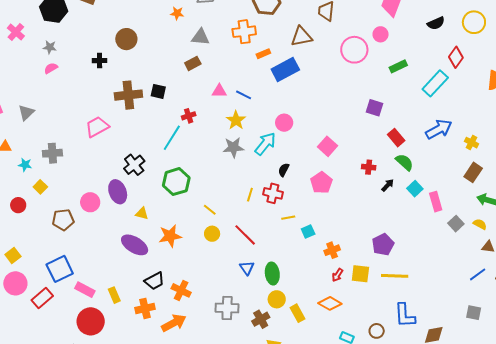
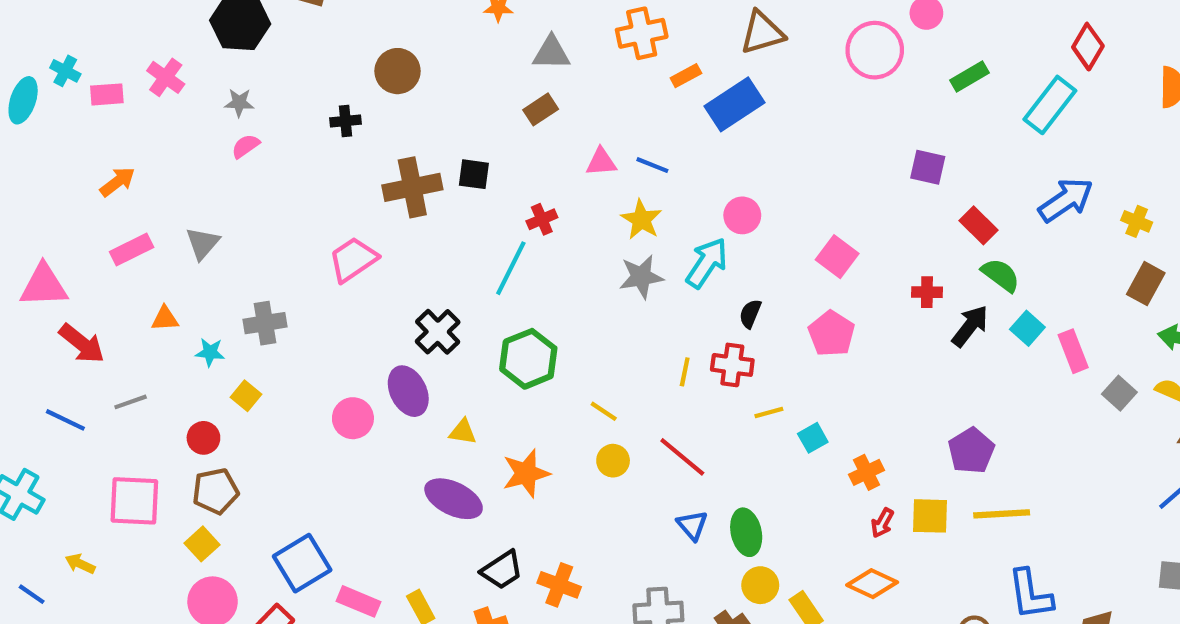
black arrow: (388, 185) -> (970, 326), size x1.5
brown pentagon: (63, 220) -> (215, 491), moved

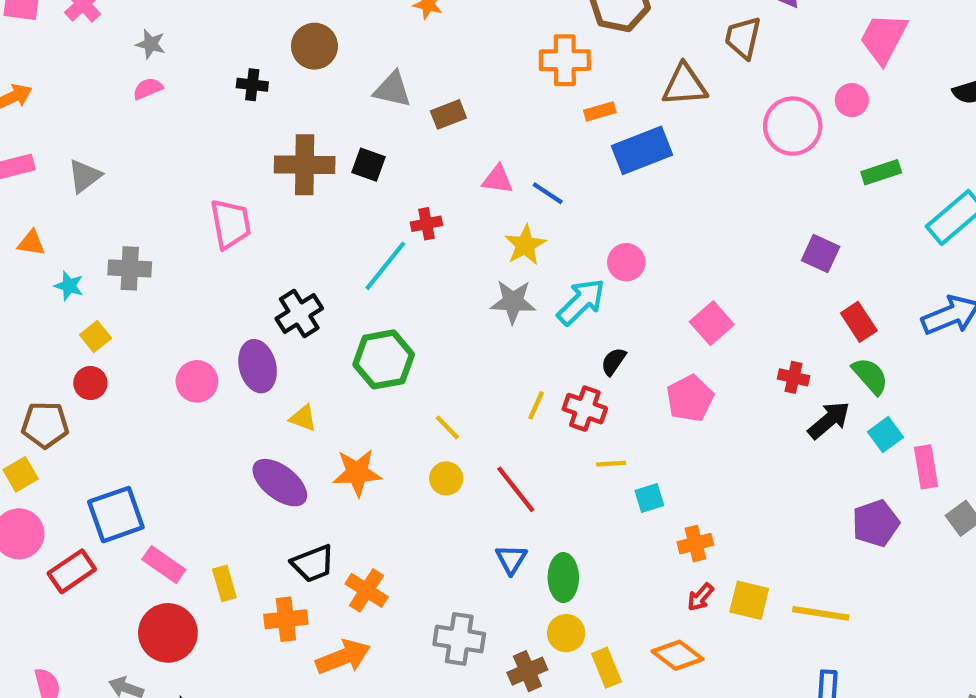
gray triangle: (551, 53) -> (393, 90), moved
pink trapezoid: (353, 260) -> (231, 224), turned 102
red circle: (203, 438) -> (90, 383), moved
purple pentagon: (971, 451) -> (876, 523), moved

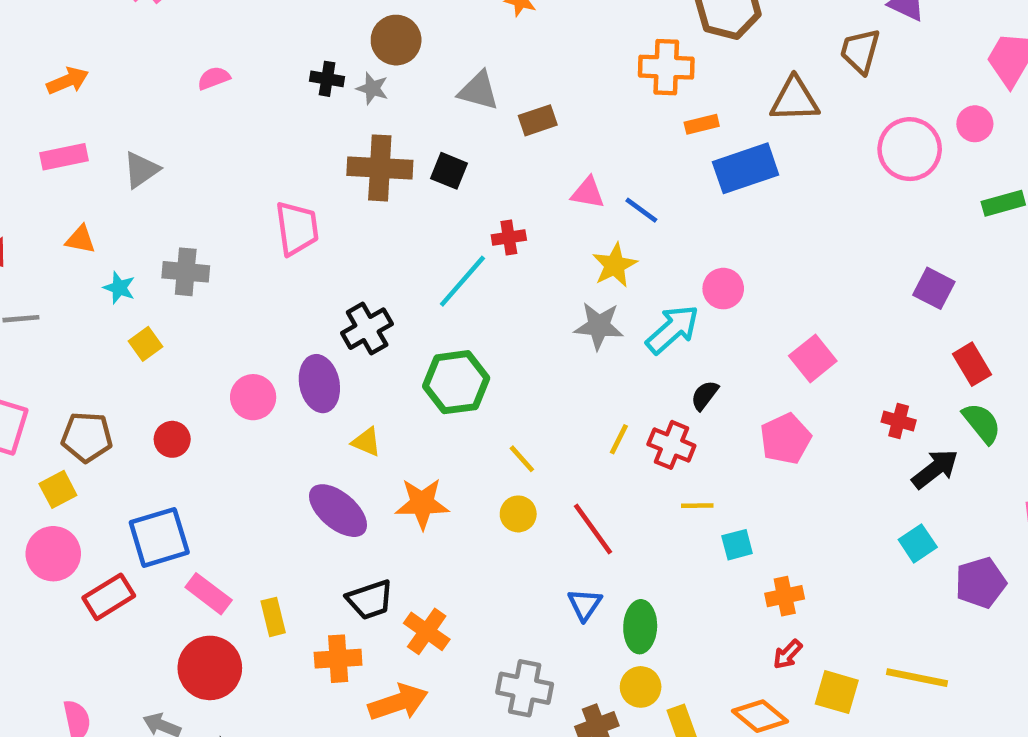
gray star: (151, 44) -> (372, 88), moved
red circle: (90, 383) -> (172, 439), moved
cyan square: (886, 434) -> (918, 543), moved
yellow square: (749, 600) -> (837, 692), moved

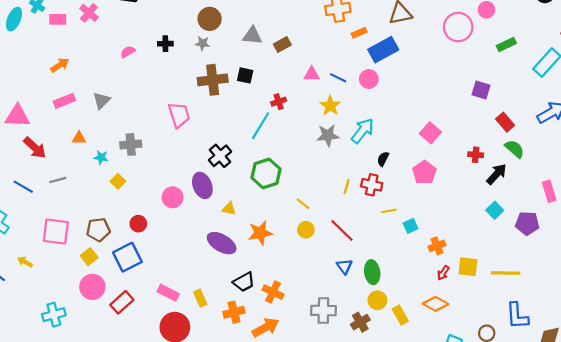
black cross: (327, 79) -> (165, 44), moved
pink circle: (723, 289) -> (369, 79), moved
blue square: (159, 537) -> (127, 257), moved
purple pentagon: (981, 583) -> (527, 223), turned 30
yellow square: (837, 692) -> (468, 267), moved

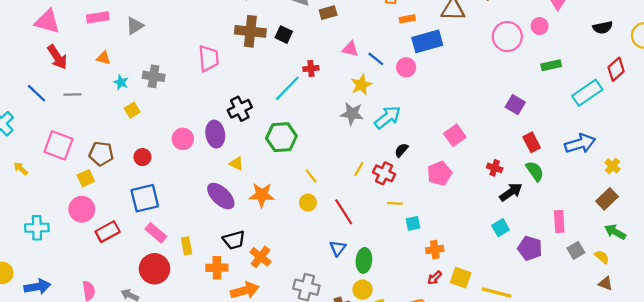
blue square: (127, 257) -> (145, 198), moved

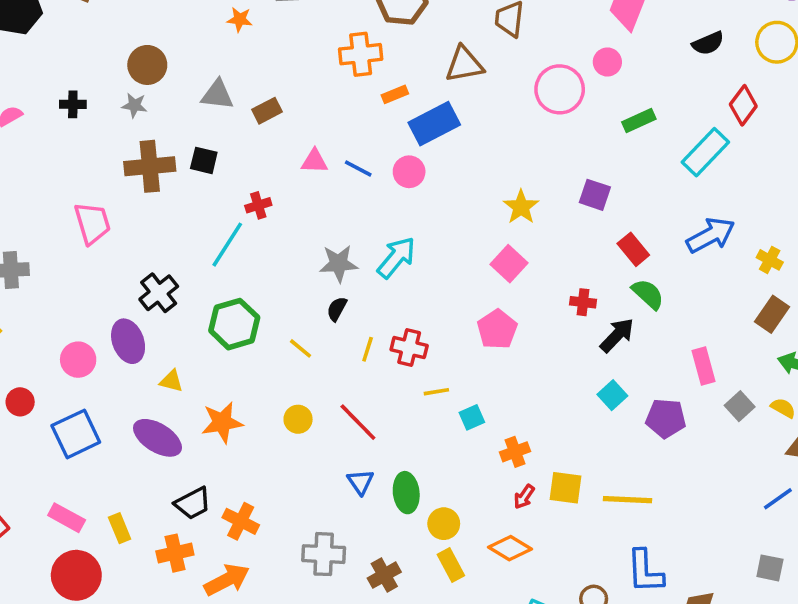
yellow star: (361, 85) -> (521, 207), moved
black semicircle: (401, 150) -> (337, 309), moved
yellow line: (311, 176) -> (300, 348), moved
blue square: (145, 198) -> (76, 434), moved
yellow circle: (362, 290) -> (444, 524), moved

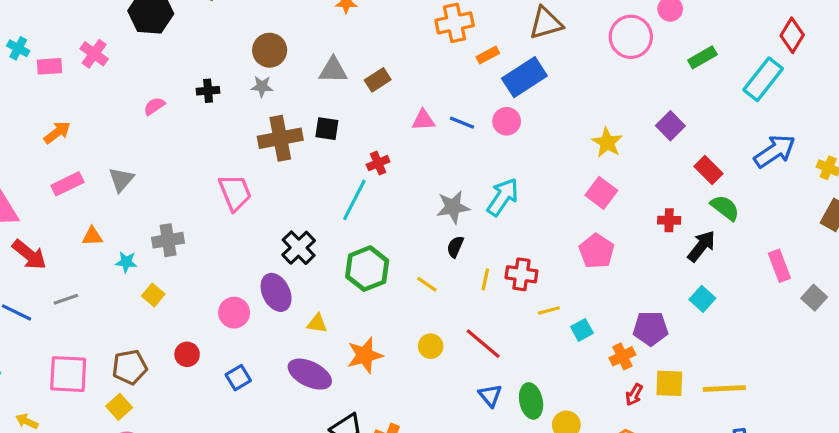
purple square: (595, 195) -> (670, 126), turned 32
purple pentagon: (666, 418) -> (651, 328), moved
blue square: (76, 434) -> (238, 378), size x0.6

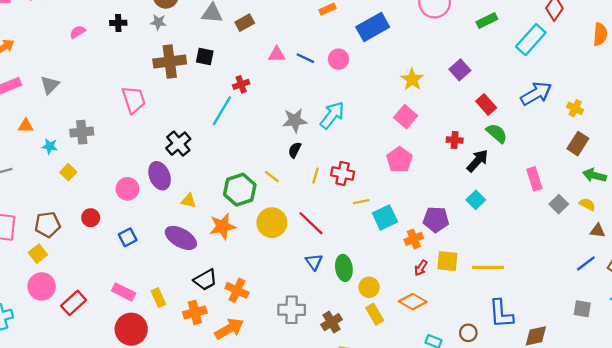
blue rectangle: (524, 77) -> (373, 27), moved
green hexagon: (367, 269) -> (240, 190), moved
cyan square: (582, 330) -> (385, 217), size x1.5
yellow circle: (431, 346) -> (272, 223), size x1.6

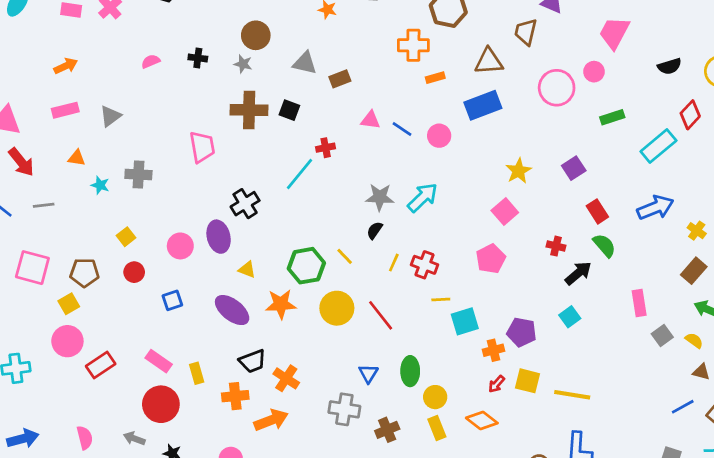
yellow square: (68, 172) -> (126, 237), moved
blue triangle: (314, 262) -> (368, 373), moved

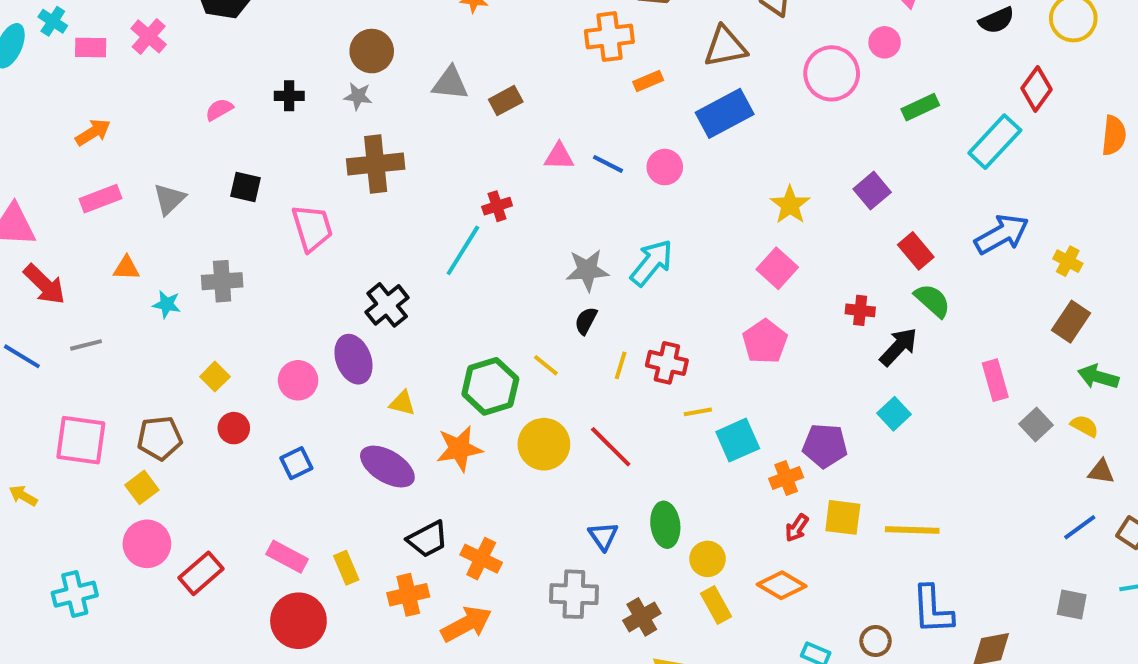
black square: (289, 110) -> (245, 187), moved

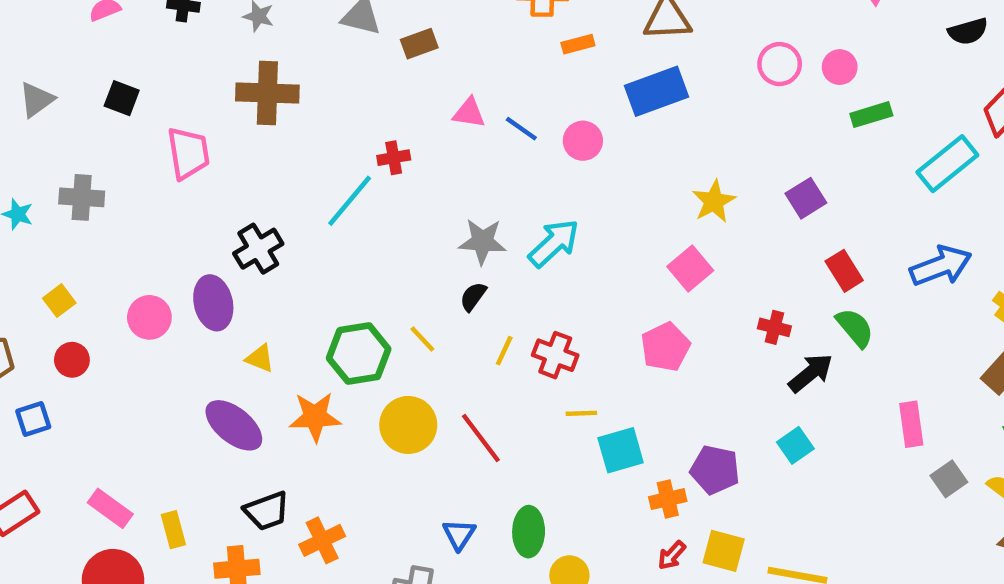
pink circle: (885, 42) -> (840, 67), moved
pink circle: (832, 73) -> (780, 64), size x0.7
blue square: (296, 463) -> (33, 419), moved
orange cross: (481, 559) -> (322, 540), turned 30

